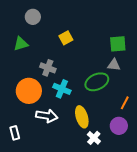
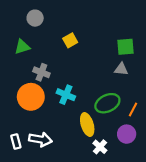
gray cross: (48, 68) -> (41, 72), moved
green ellipse: (97, 82) -> (107, 103), moved
white arrow: (47, 116) -> (40, 139), moved

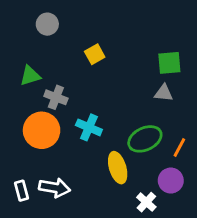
green triangle: (22, 47) -> (30, 76), moved
white cross: (100, 147) -> (146, 202), moved

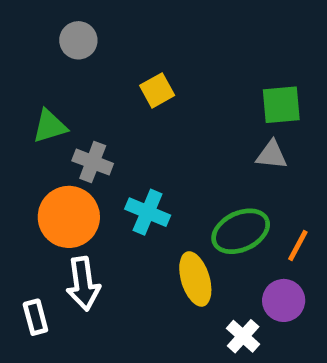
white arrow: (54, 188) -> (83, 284), moved, turned 72

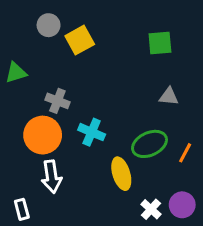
yellow square: (157, 90) -> (80, 40), moved, size x1.4
green square: (281, 105) -> (160, 43), moved
green triangle: (50, 126) -> (16, 73), moved
purple circle: (284, 300) -> (182, 205), moved
white rectangle: (35, 317) -> (22, 209), moved

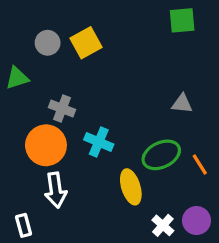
gray circle: (49, 25) -> (48, 43), moved
green square: (160, 43) -> (182, 20), moved
orange line: (185, 153) -> (200, 164), turned -60

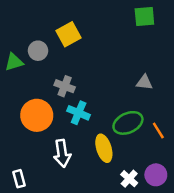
gray circle: (48, 43) -> (38, 51), moved
gray cross: (62, 108) -> (65, 86), moved
white arrow: (56, 190) -> (62, 153), moved

